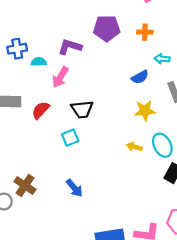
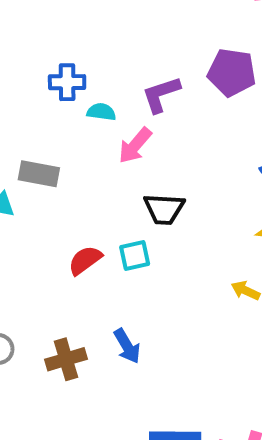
purple L-shape: (70, 47) -> (161, 94), turned -45
red semicircle: (41, 110) -> (85, 260), moved
brown cross: (25, 185) -> (66, 359), moved, turned 30

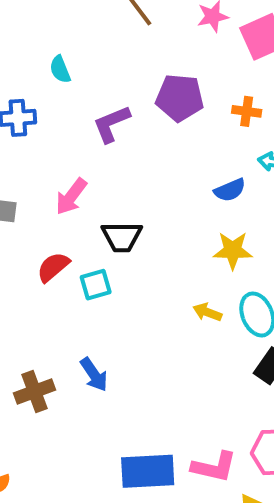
cyan semicircle: (101, 112) -> (60, 69), moved, turned -116
pink arrow: (135, 145) -> (71, 196), moved
red semicircle: (85, 260) -> (53, 267), moved

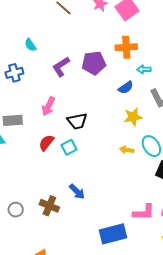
purple pentagon: (180, 98) -> (94, 63), moved
orange cross: (247, 111) -> (126, 47), size x1.5
brown cross: (34, 391) -> (49, 206), turned -36
pink L-shape: (214, 467) -> (144, 212), moved

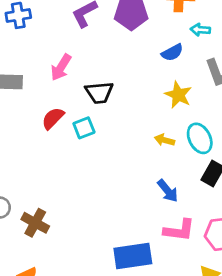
yellow star: (133, 117) -> (178, 95), turned 30
blue arrow: (77, 192) -> (168, 191), moved
brown cross: (49, 206) -> (35, 223), moved

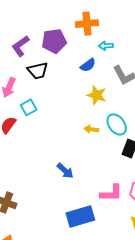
black trapezoid: (99, 93) -> (38, 71), moved
cyan square: (84, 128) -> (29, 107), moved
blue arrow: (168, 191) -> (65, 171), moved

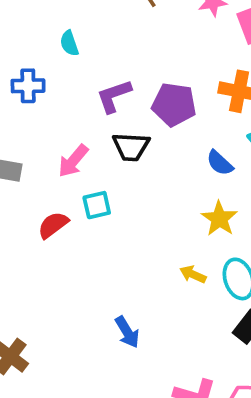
blue semicircle: (88, 65) -> (220, 163), turned 63

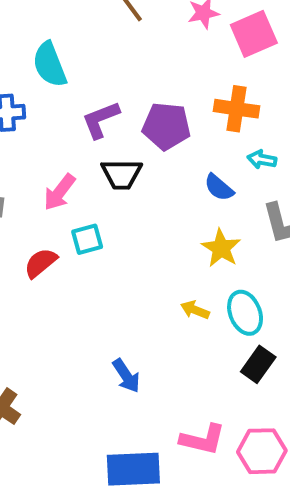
cyan semicircle: (69, 43) -> (50, 65), size x1.6

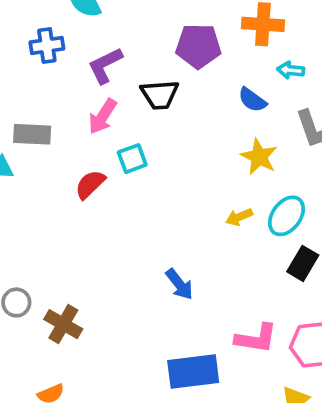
purple L-shape: (101, 120) -> (105, 65), moved
yellow arrow: (195, 310) -> (239, 217), turned -40
cyan ellipse: (245, 313) -> (286, 216), turned 63

